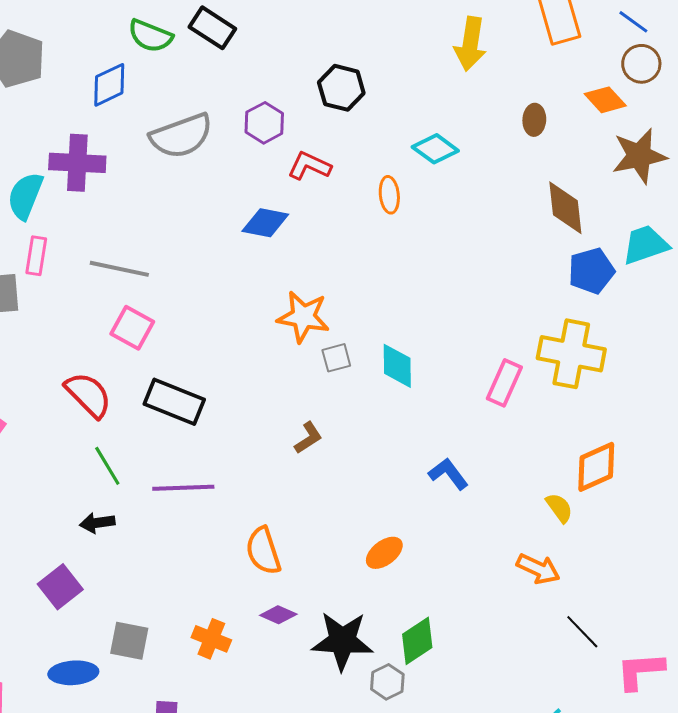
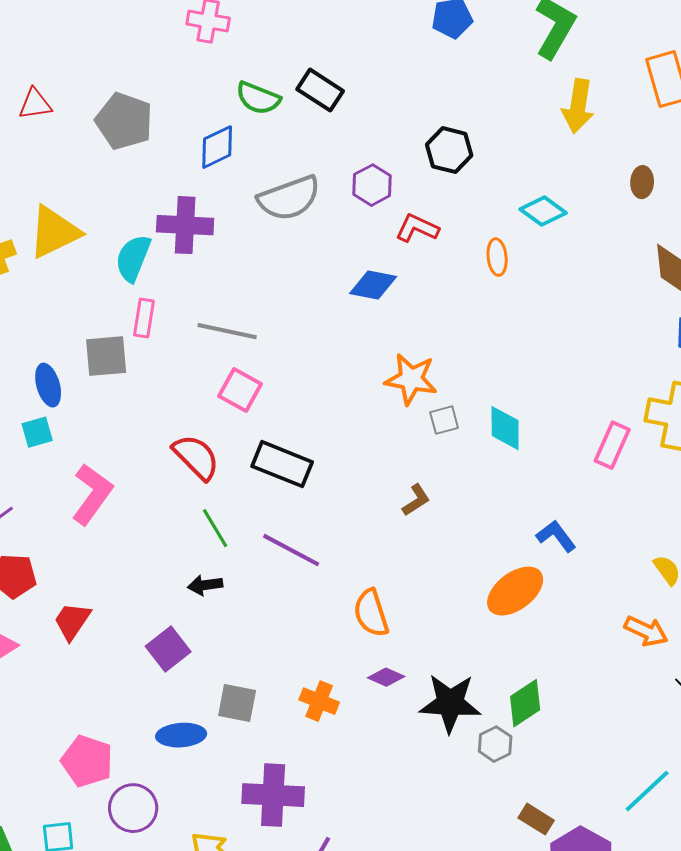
purple line: (183, 488) -> (291, 550), turned 30
orange ellipse: (384, 553) -> (515, 591), moved, size x1.5

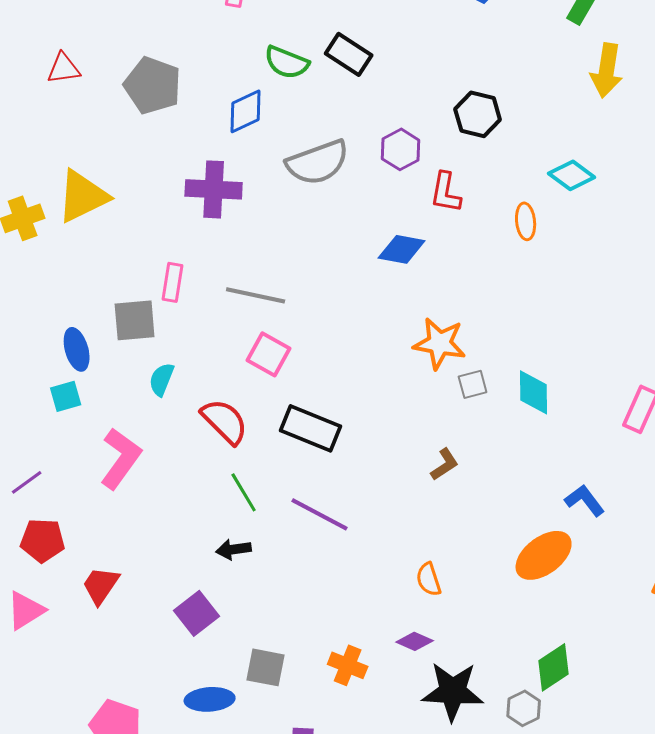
red L-shape: (417, 228) -> (446, 192), turned -105
cyan semicircle: (133, 258) -> (162, 379), moved, size x0.7
orange semicircle: (371, 613) -> (429, 579), moved, size x0.7
black star: (450, 703) -> (453, 691), moved

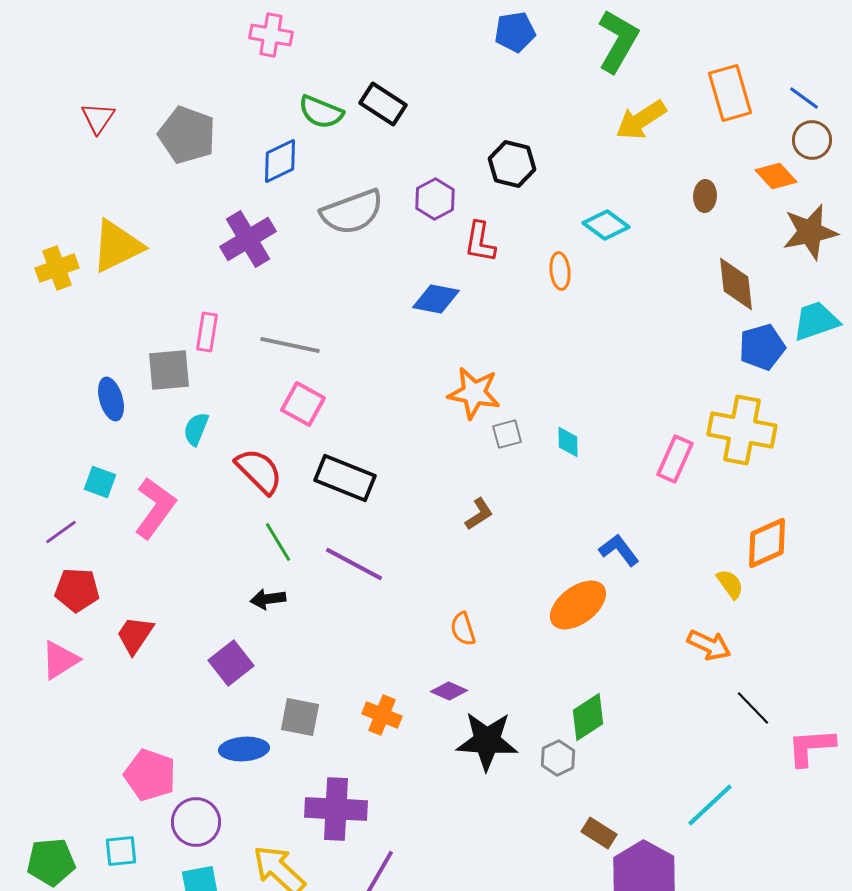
red triangle: (64, 68) -> (98, 118), turned -48
yellow arrow: (607, 70) -> (641, 120), turned 48
purple cross: (214, 189) -> (248, 239), turned -34
cyan diamond: (534, 392) -> (568, 442), size x0.7
cyan square: (66, 396) -> (100, 482), moved, turned 36

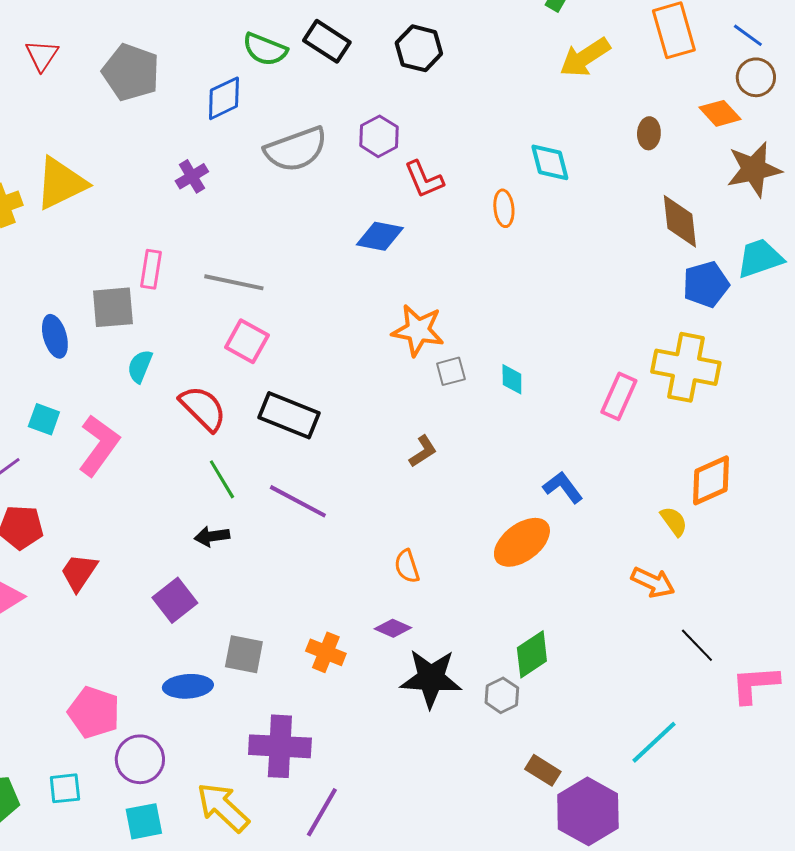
black hexagon: (512, 164) -> (419, 48), moved
cyan diamond: (606, 225) -> (550, 162), turned 39
purple cross: (248, 239) -> (192, 176), size x0.6
red L-shape: (480, 242) -> (424, 179), turned -33

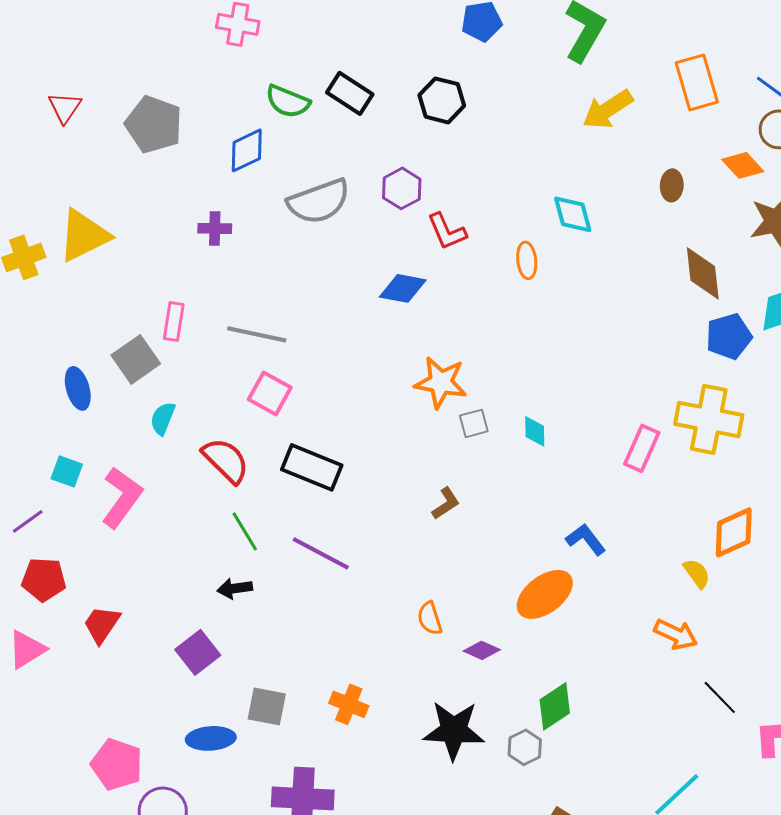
purple cross: (192, 176) -> (215, 228), turned 32
gray square: (113, 307) -> (136, 359), turned -30
purple diamond: (393, 628) -> (482, 650), moved

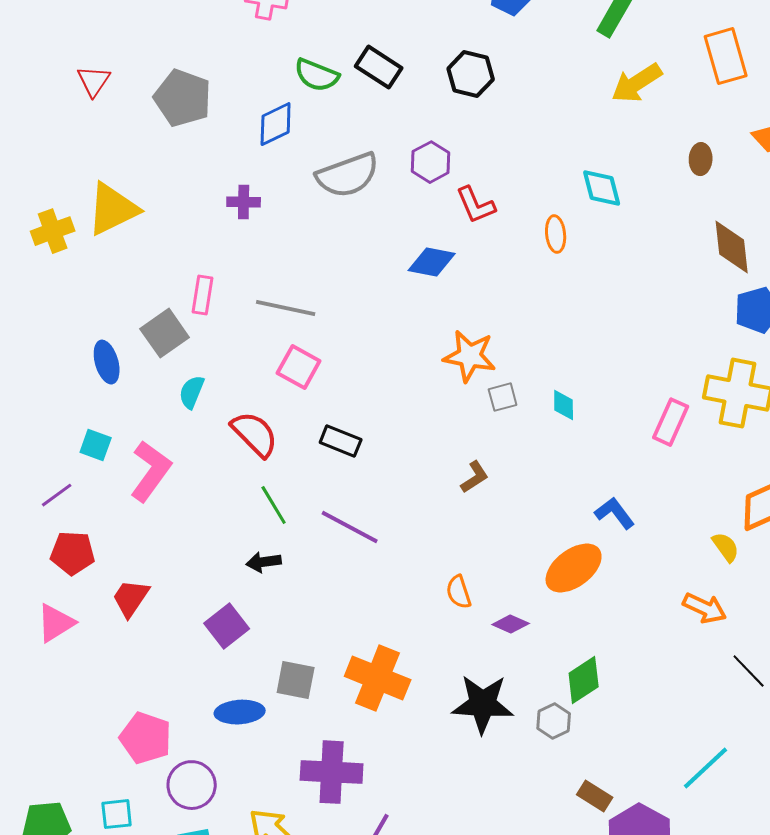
black rectangle: (312, 467) -> (341, 441), size x0.7
orange cross: (349, 704) -> (378, 678), size x1.6

